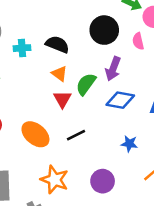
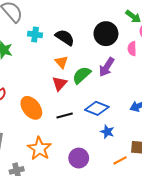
blue diamond: (120, 100) -> (97, 108), moved

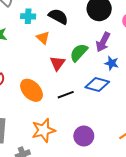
orange triangle: (62, 62) -> (43, 38), moved
blue star: (107, 132) -> (112, 63), moved
orange star: (39, 149) -> (43, 130), turned 30

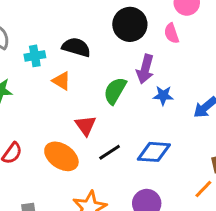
red triangle: (58, 63) -> (86, 125), moved
blue diamond: (97, 84) -> (154, 152), moved

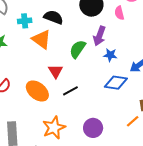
orange triangle: (61, 81) -> (41, 39), size x1.5
blue diamond: (154, 152) -> (116, 83), moved

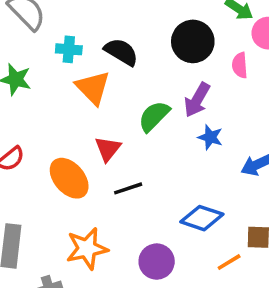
blue diamond: (116, 83) -> (202, 218), moved

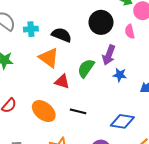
cyan cross: (69, 49) -> (31, 29), moved
red triangle: (108, 149) -> (62, 82), moved, turned -42
black line: (128, 188) -> (78, 111), turned 42

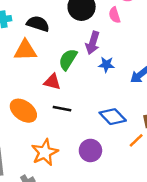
orange triangle: (49, 58) -> (25, 50), turned -35
red triangle: (62, 82) -> (52, 82), moved
blue diamond: (122, 121) -> (113, 117), turned 40

